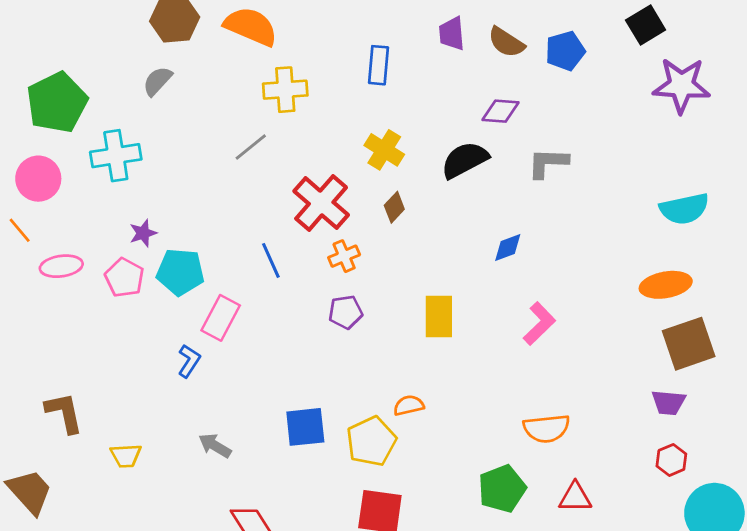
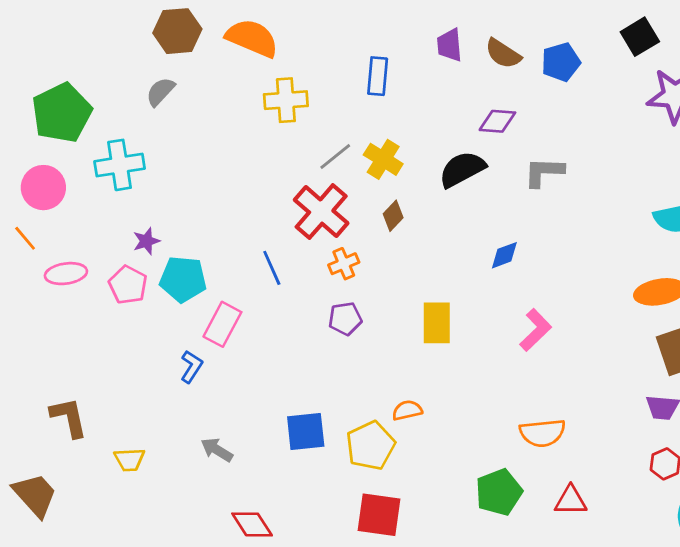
gray line: (251, 147) -> (335, 157), moved

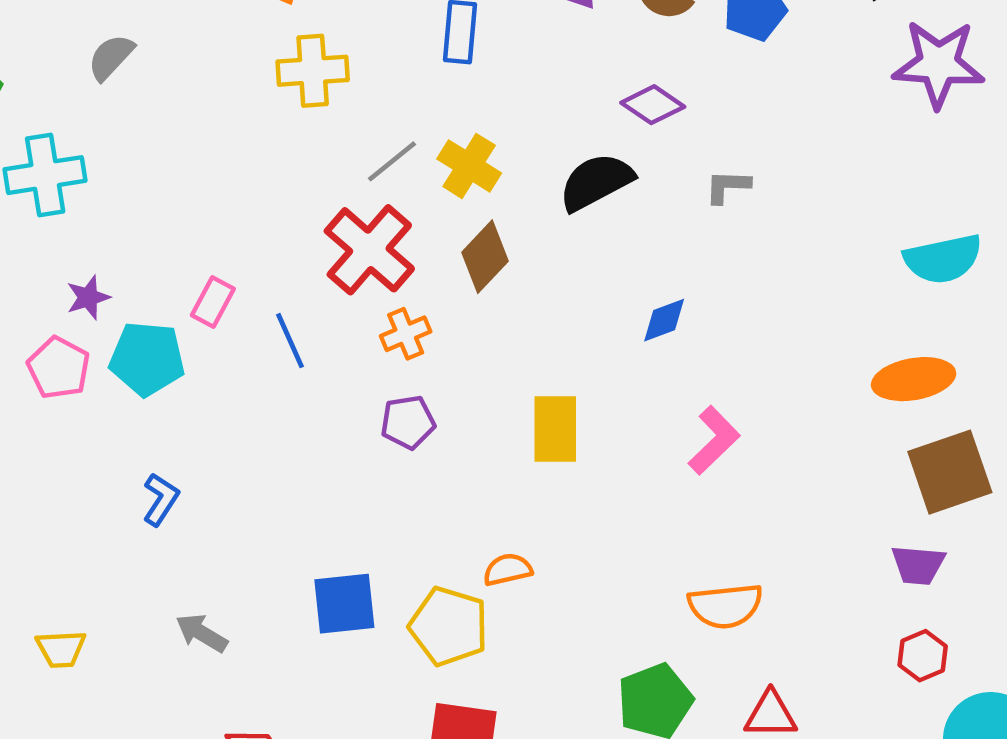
purple diamond: (497, 121) -> (653, 105), turned 30
gray L-shape: (544, 172) -> (728, 186), size x0.7
brown diamond: (393, 216) -> (485, 257), size x1.4
pink rectangle: (222, 324) -> (213, 302), moved, size x0.7
yellow pentagon: (371, 446) -> (449, 626), turned -30

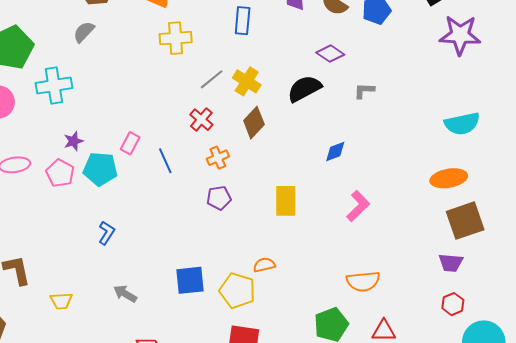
red cross: (369, 250) -> (201, 120), size x0.6

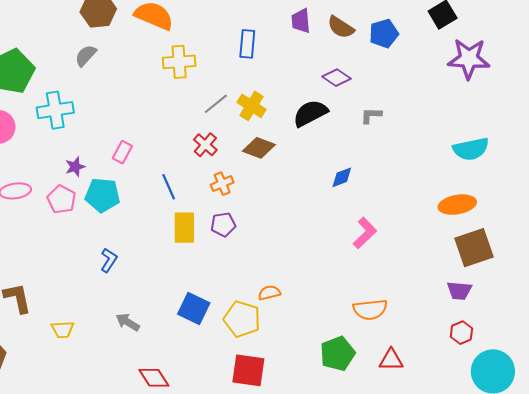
brown diamond: (254, 123) -> (259, 148), turned 68
pink rectangle: (130, 143) -> (122, 152), moved
yellow rectangle: (286, 201) -> (184, 228), moved
blue square: (190, 280) -> (194, 308), turned 32

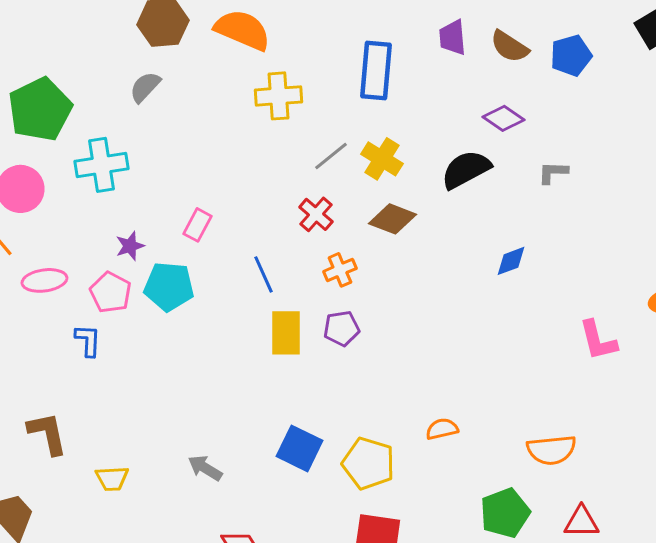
blue rectangle: (247, 44) -> (376, 70), size x1.4
pink L-shape: (365, 233) -> (598, 340), moved, turned 120
blue L-shape: (109, 260) -> (88, 340), moved, turned -30
orange semicircle: (269, 293) -> (442, 429), moved

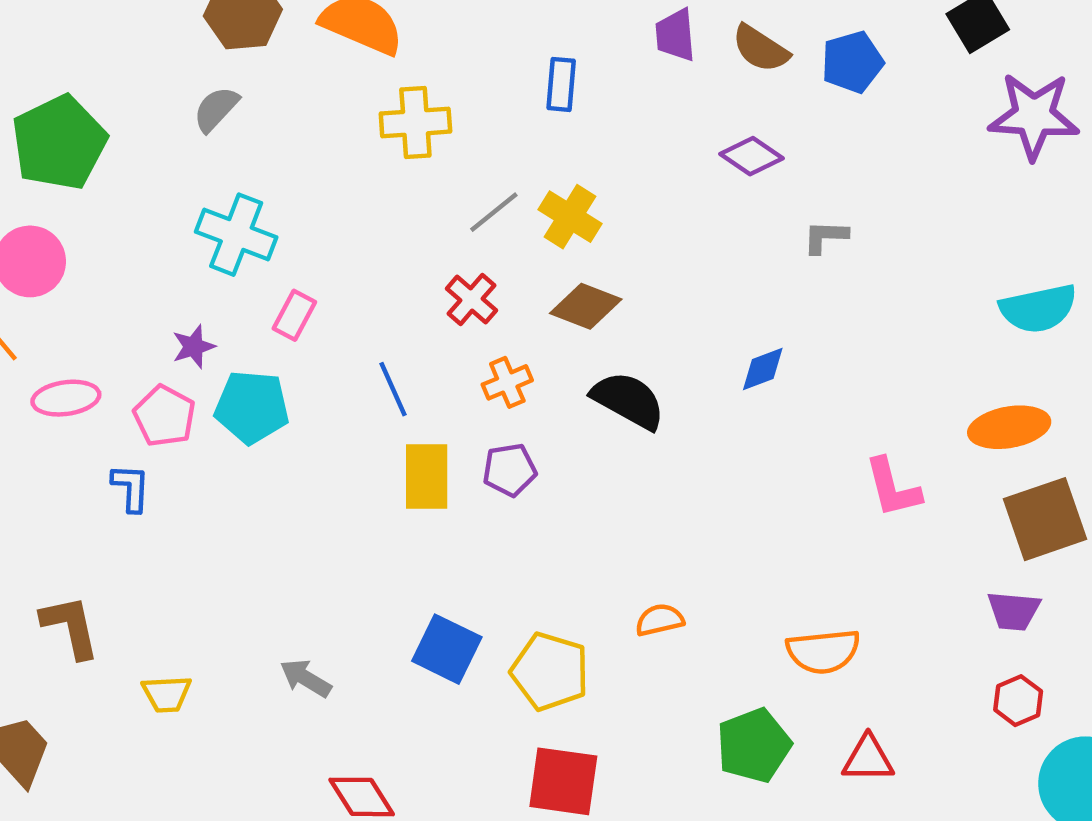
blue rectangle: (376, 70) -> (561, 84), size x0.6
cyan cross: (101, 165) -> (236, 235), moved, turned 30
black semicircle: (466, 169) -> (628, 400), moved, turned 57

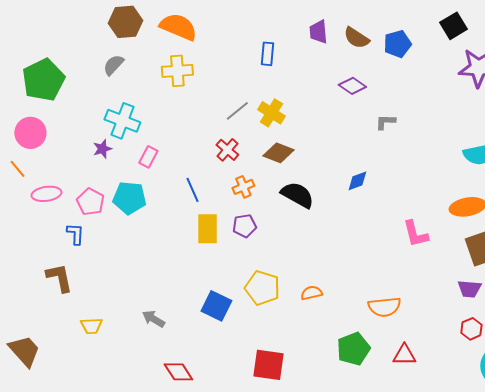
yellow cross: (415, 123) -> (177, 71), moved
purple star: (194, 347) -> (102, 149), moved
brown L-shape: (70, 627) -> (59, 278), moved
yellow pentagon: (550, 671) -> (262, 288), moved

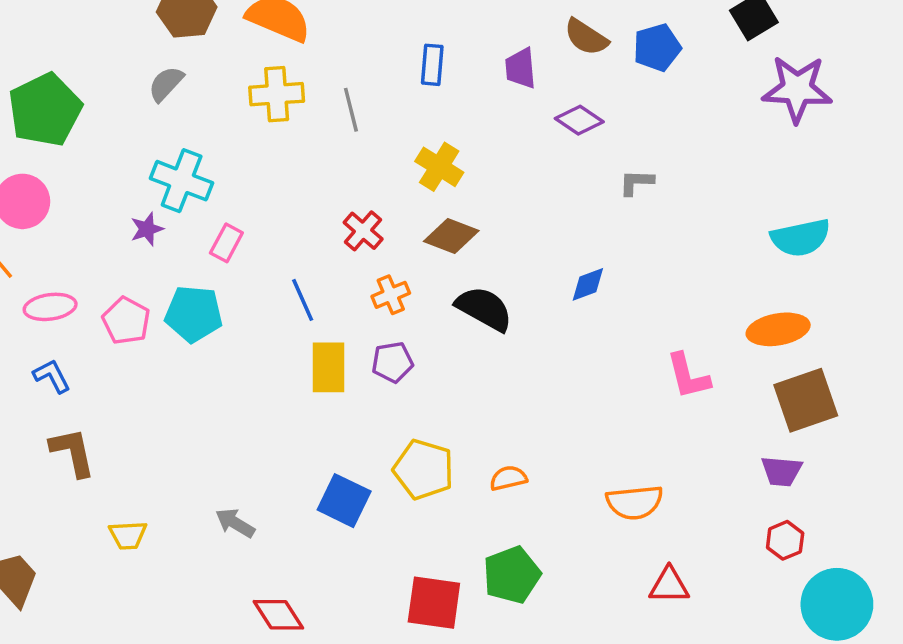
purple trapezoid: (318, 32) -> (520, 68), moved
gray line: (237, 111) -> (351, 110), moved, turned -65
blue L-shape: (75, 234) -> (52, 376), moved, turned -30
green pentagon: (353, 349) -> (512, 575), moved

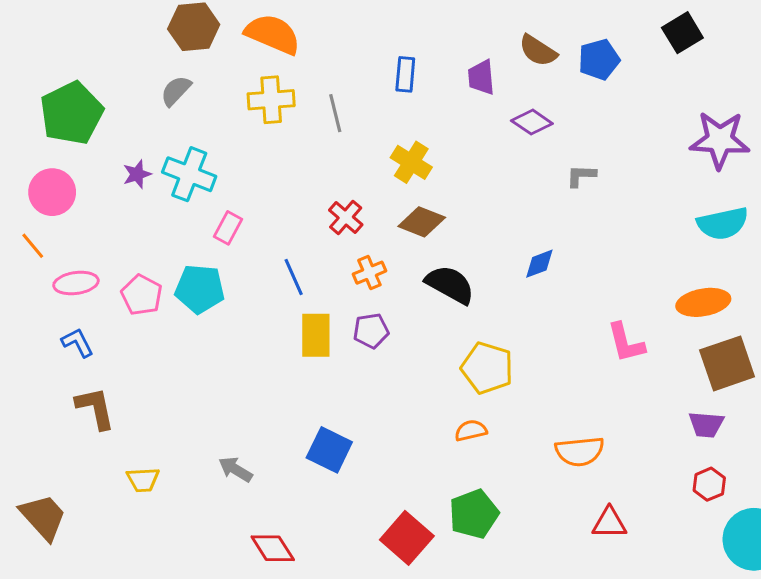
purple star: (797, 89) -> (720, 140), moved
purple star: (147, 229) -> (137, 174), moved
yellow pentagon: (424, 469) -> (487, 368), moved
red square: (434, 603) -> (407, 538), turned 33

